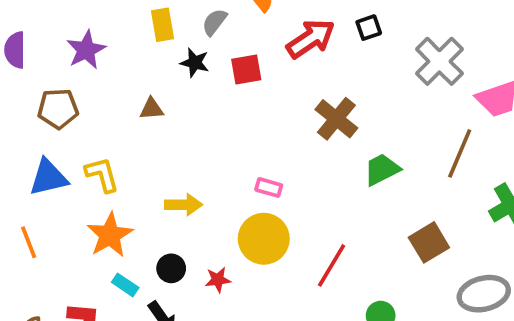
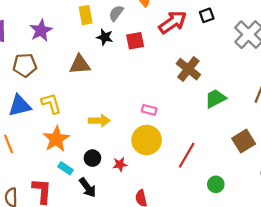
brown triangle: (152, 109) -> (80, 65), size x1.5

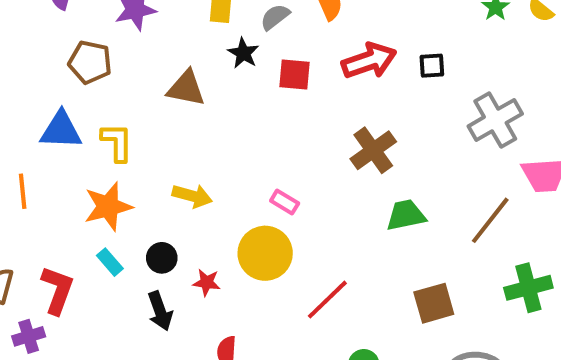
black arrow: (88, 188) -> (160, 311), moved

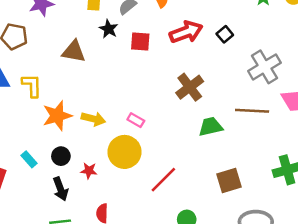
black square: (432, 66) -> (225, 34), turned -35
yellow arrow: (192, 196) -> (93, 119), moved
orange star: (108, 207) -> (57, 116), moved
brown line: (490, 220) -> (252, 111), moved, turned 56

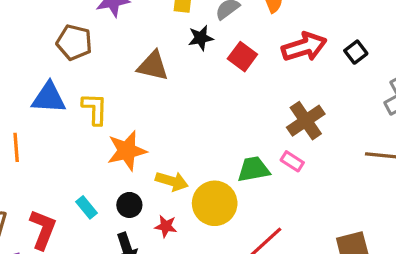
black star: (109, 29) -> (201, 38), turned 30
red square: (140, 41) -> (242, 57), turned 30
yellow arrow: (93, 119) -> (172, 181), moved
pink rectangle: (136, 120) -> (292, 161), moved
green trapezoid: (211, 127) -> (254, 169), moved

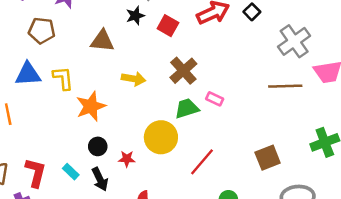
brown cross: (306, 121) -> (183, 71), moved
yellow arrow: (172, 181) -> (134, 79), moved
cyan rectangle: (87, 207) -> (71, 172), moved

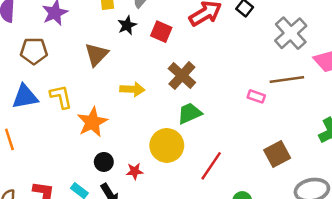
brown triangle: (102, 41) -> (96, 54), turned -45
pink rectangle: (215, 99) -> (256, 96), moved

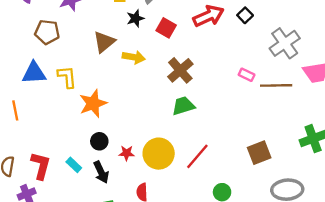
yellow arrow: (132, 89) -> (134, 57), moved
pink rectangle: (256, 96) -> (247, 75), moved
yellow circle: (167, 145) -> (159, 154), moved

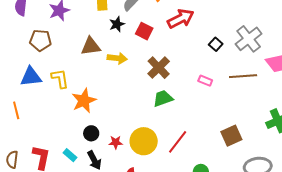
black square: (245, 15) -> (216, 44), moved
brown triangle: (104, 42) -> (91, 46), turned 35
pink rectangle: (247, 75) -> (205, 81), moved

